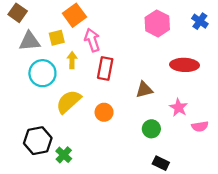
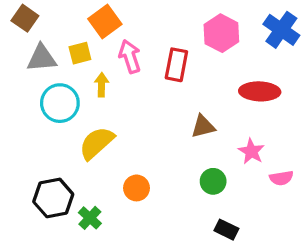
blue cross: (200, 21) -> (281, 30), size x1.5
red rectangle: (105, 68) -> (176, 65), moved
orange circle: (104, 112) -> (137, 188), moved

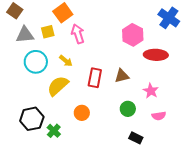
pink hexagon: (221, 33) -> (133, 35), moved
red rectangle: (176, 65) -> (95, 78), moved
yellow arrow: (102, 85) -> (66, 61), moved, turned 128
pink semicircle: (281, 178) -> (159, 116), moved

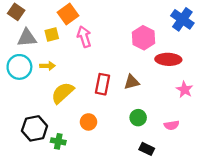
yellow arrow: (66, 61) -> (47, 66), moved, turned -40
cyan circle: (36, 62) -> (19, 67), moved
pink star: (151, 91) -> (185, 90), moved
green cross: (54, 131) -> (58, 141), turned -32

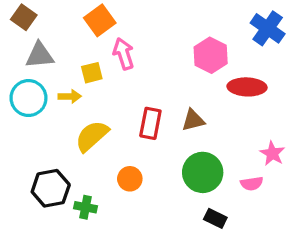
yellow square: (52, 35) -> (92, 73), moved
pink star: (185, 90) -> (272, 153), moved
green circle: (138, 118) -> (203, 172), size x1.6

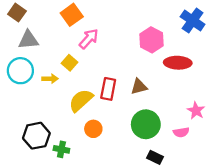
pink arrow: (123, 54) -> (89, 39), turned 60
yellow square: (92, 73) -> (69, 63), moved, turned -35
yellow arrow: (70, 96) -> (50, 79), moved
yellow semicircle: (92, 136) -> (81, 100), moved

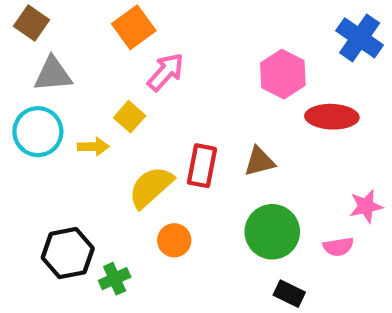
pink star: (196, 111) -> (366, 206), turned 30
green cross: (61, 149) -> (115, 279), turned -35

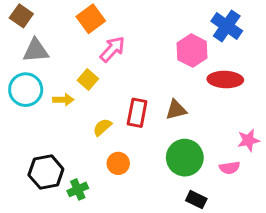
blue cross: (360, 38) -> (227, 26), moved
yellow semicircle: (151, 187) -> (102, 127), size x0.6

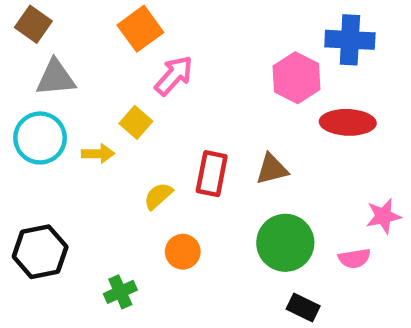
blue cross: (227, 26) -> (350, 40), turned -32
black hexagon: (46, 172) -> (40, 252), moved

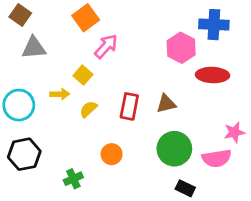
cyan circle: (40, 138) -> (19, 105), moved
yellow semicircle: (158, 196) -> (88, 109), moved
pink semicircle: (354, 258) -> (217, 158), size x1.5

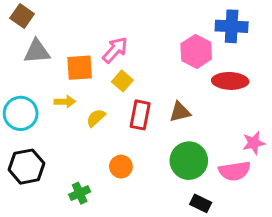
orange square: (86, 18) -> (80, 68), moved, turned 32
yellow square: (83, 75) -> (122, 81), moved

